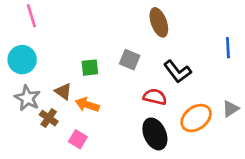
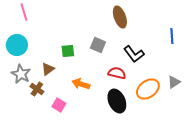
brown triangle: (63, 91) -> (48, 69), turned 48
orange arrow: (87, 105) -> (81, 84), moved

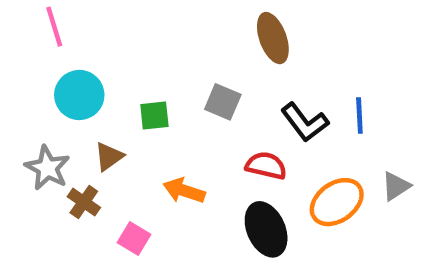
blue line: (172, 36) -> (359, 116), moved
cyan circle: (17, 45) -> (79, 95), moved

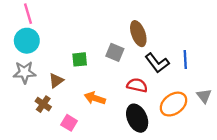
brown ellipse: (273, 38) -> (138, 34), moved
cyan circle: (79, 95) -> (27, 41), moved
gray star: (47, 168) -> (24, 72), moved, turned -30
gray triangle: (396, 186) -> (204, 96), turned -35

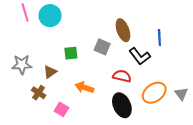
cyan circle: (27, 41) -> (50, 16), moved
blue line: (185, 59) -> (159, 37), moved
gray triangle: (204, 96) -> (181, 94), moved

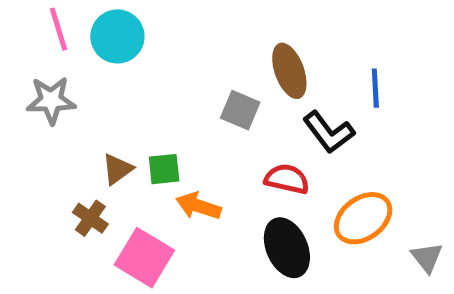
green square: (71, 53) -> (164, 169), moved
gray star: (22, 65) -> (51, 100), moved
gray triangle: (181, 94) -> (427, 258), moved
pink square: (61, 109) -> (144, 258), size x1.6

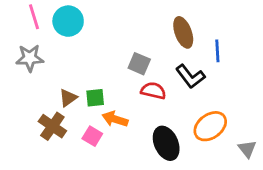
brown ellipse: (289, 71) -> (183, 32), moved
red semicircle: (287, 179) -> (153, 91), moved
brown cross: (90, 218) -> (52, 126), size x1.4
pink square: (144, 258) -> (92, 136), moved, size x0.6

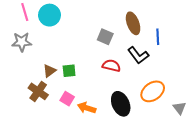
gray square: (139, 64) -> (105, 37), moved
orange arrow: (115, 119) -> (87, 108), moved

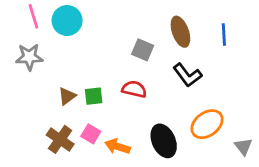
blue line: (158, 37) -> (224, 35), moved
red semicircle: (111, 66) -> (134, 89), moved
brown cross: (38, 91) -> (60, 139), moved

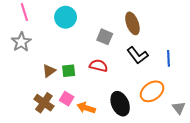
cyan circle: (67, 21) -> (66, 17), moved
blue line: (224, 35) -> (168, 58), moved
gray star: (29, 57) -> (21, 42), turned -30

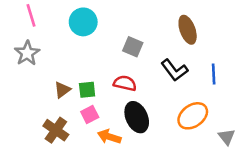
brown ellipse: (132, 23) -> (188, 30), moved
pink square: (67, 99) -> (90, 115), moved, turned 32
black ellipse: (120, 104) -> (137, 117), moved

